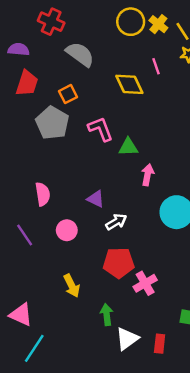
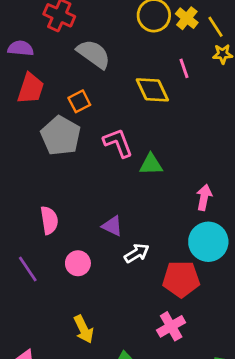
pink arrow: (148, 175) -> (204, 197), moved
red pentagon: (119, 263) -> (181, 279), moved

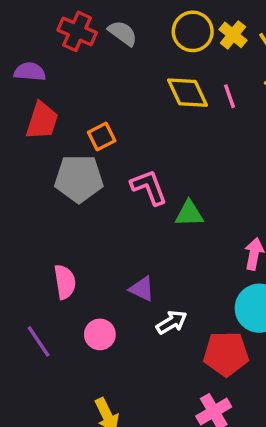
gray semicircle: (94, 54) -> (123, 33), moved, size x0.7
yellow diamond: (152, 90) -> (187, 93), moved
gray pentagon: (61, 136) -> (79, 179), turned -30

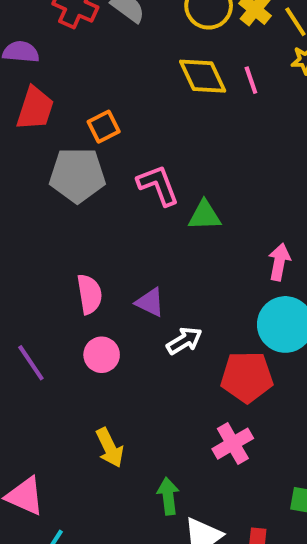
pink semicircle: (65, 282) -> (89, 294), moved

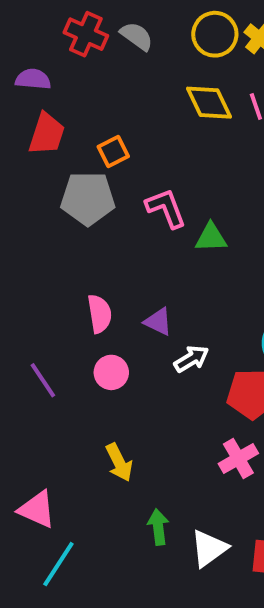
green arrow: (168, 496) -> (158, 527), moved

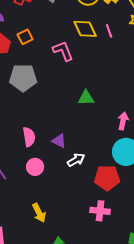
orange square: (113, 152) -> (25, 37), moved
pink L-shape: (166, 208) -> (63, 51), moved
pink cross: (238, 458) -> (100, 211), turned 36

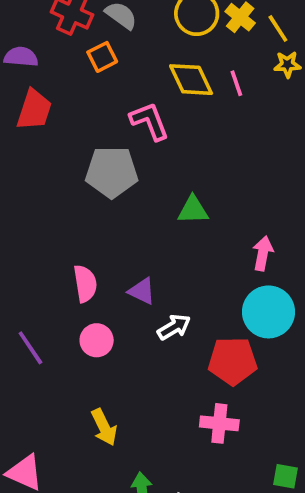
orange square: (25, 37) -> (102, 57), moved
gray pentagon: (23, 78) -> (112, 172), moved

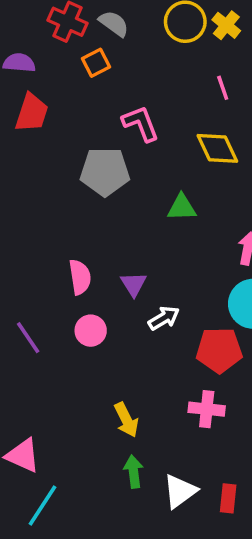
yellow diamond: (191, 80) -> (217, 148), moved
purple triangle: (142, 291) -> (133, 284), turned 32
yellow arrow: (104, 427) -> (126, 420), moved

